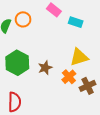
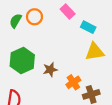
yellow triangle: (79, 57) -> (95, 52), moved

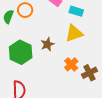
yellow triangle: (95, 52) -> (74, 33), moved
brown star: (50, 70) -> (47, 44), moved

